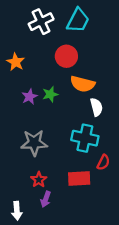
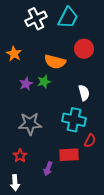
red circle: (66, 56) -> (84, 49), moved
orange semicircle: (83, 84) -> (55, 62), moved
red star: (39, 180) -> (20, 156), moved
purple arrow: (46, 199) -> (48, 169), moved

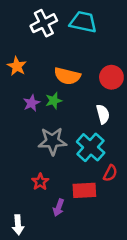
cyan trapezoid: (68, 18) -> (83, 22), turned -105
red circle: (84, 49) -> (111, 77), moved
cyan cross: (74, 120) -> (91, 147), turned 30
gray star: (30, 124) -> (52, 141), moved
red star: (20, 156) -> (40, 182), moved

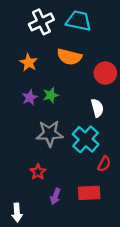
orange star: (17, 66) -> (29, 63), moved
orange semicircle: (67, 76) -> (69, 57), moved
red rectangle: (84, 190) -> (89, 193), moved

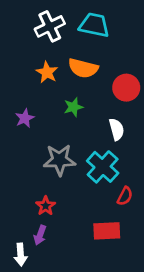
orange star: (29, 63) -> (47, 72), moved
green star: (51, 95) -> (73, 107), moved
purple star: (30, 97) -> (25, 118), moved
purple arrow: (55, 196) -> (40, 235), moved

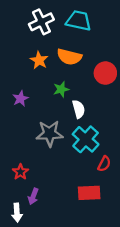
white semicircle: (117, 129) -> (79, 109), moved
red star: (46, 206) -> (20, 172), moved

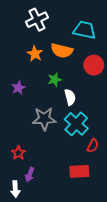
cyan trapezoid: (79, 21) -> (84, 30), moved

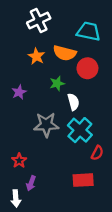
red circle: (94, 65) -> (87, 68), moved

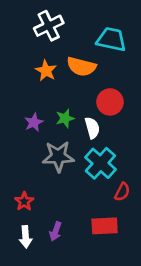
red circle: (87, 68) -> (110, 102), moved
green star: (57, 83) -> (65, 118), moved
purple star: (19, 92) -> (34, 122), moved
purple arrow: (31, 183) -> (56, 231), moved
white arrow: (16, 198) -> (26, 237), moved

